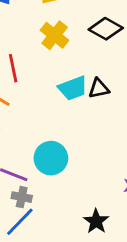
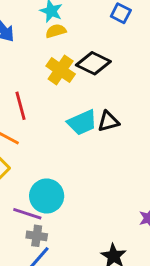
black diamond: (106, 29) -> (93, 63), moved
cyan circle: (51, 158) -> (47, 196), moved

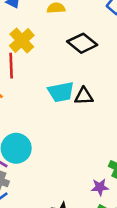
yellow cross: (61, 70) -> (22, 41), moved

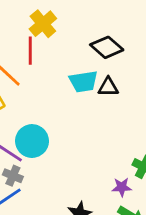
black diamond: (82, 43) -> (107, 47), moved

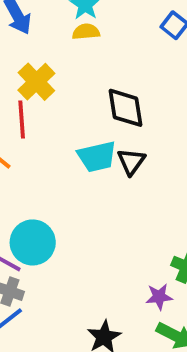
black diamond: (107, 47) -> (125, 108), turned 44
black triangle: (108, 87) -> (131, 162), turned -50

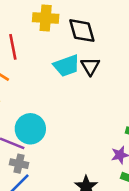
yellow cross: (36, 82) -> (46, 18), moved, turned -35

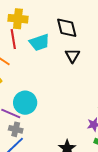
yellow cross: (46, 18) -> (18, 19), moved
cyan trapezoid: (67, 66) -> (40, 42), moved

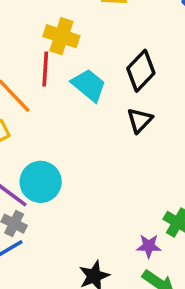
black diamond: (67, 28) -> (141, 71), turned 45
cyan trapezoid: (40, 42) -> (89, 85), turned -135

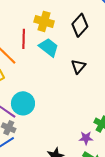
yellow cross: (61, 36) -> (44, 21), moved
black diamond: (141, 71) -> (80, 25), moved

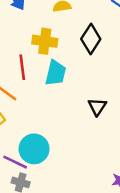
cyan trapezoid: (49, 47) -> (56, 73), turned 75
black triangle: (78, 66) -> (97, 107), moved

